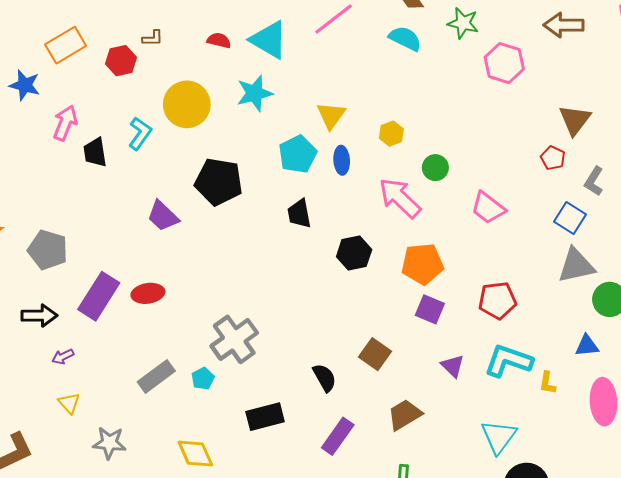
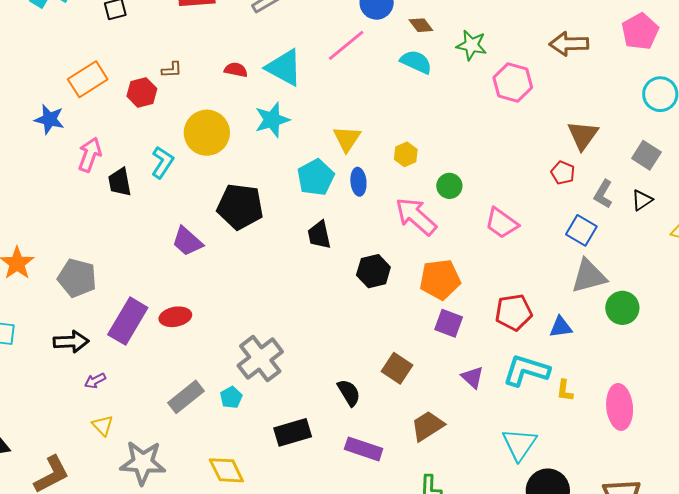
blue triangle: (587, 346) -> (561, 327), moved
purple rectangle: (338, 436) -> (364, 449), turned 75
gray star: (109, 443) -> (143, 463), size x1.4

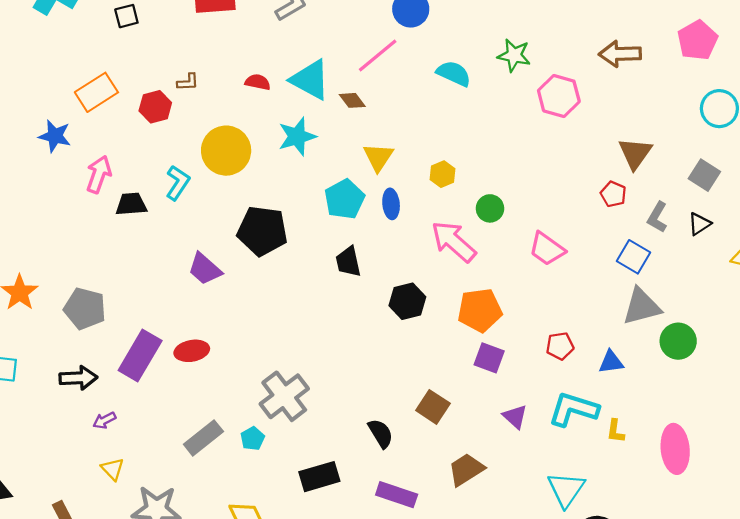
brown diamond: (421, 25) -> (352, 100), moved
black trapezoid: (120, 182) -> (131, 204), turned 96
red pentagon: (514, 312) -> (560, 346), size x0.7

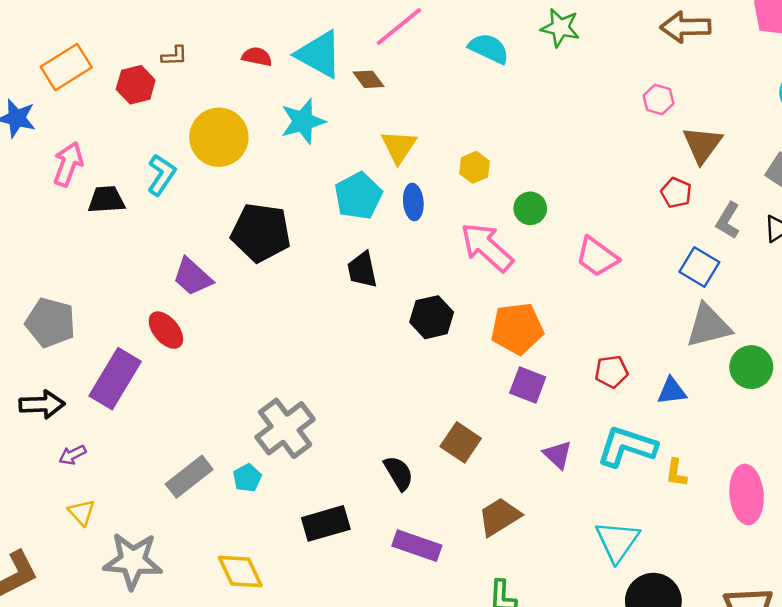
pink hexagon: (559, 96) -> (658, 100), moved, size x0.6
red ellipse: (192, 351) -> (166, 330), moved, turned 60

